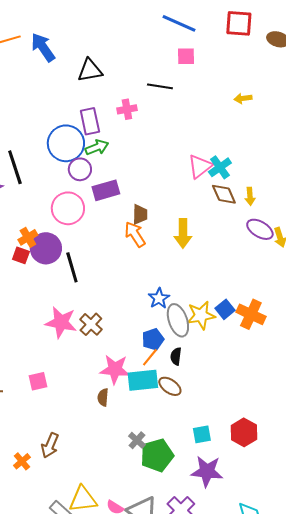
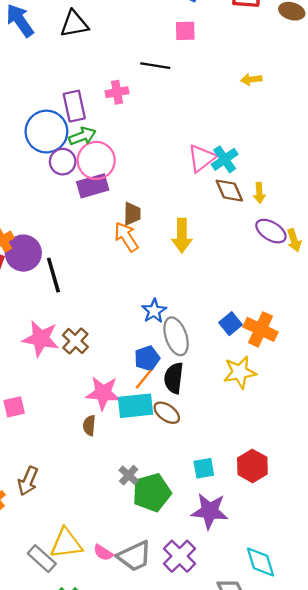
black triangle: (90, 70) -> (74, 24), moved
pink circle: (68, 208) -> (96, 160), moved
yellow star: (201, 315) -> (240, 372), moved
black semicircle: (176, 356) -> (174, 378), size x1.5

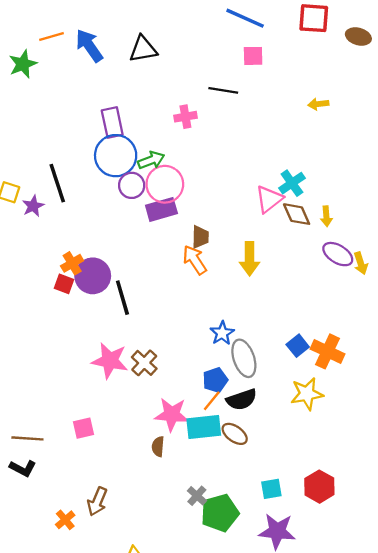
purple rectangle: (74, 106) -> (112, 122), moved
pink triangle: (201, 158) -> (269, 199), moved
black semicircle: (174, 378) -> (242, 400), turned -116

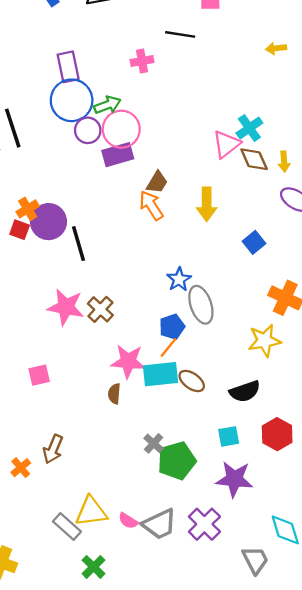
brown trapezoid: (200, 237) -> (157, 182), turned 30
blue square: (298, 346) -> (254, 242), moved
black semicircle: (242, 400) -> (245, 391), moved

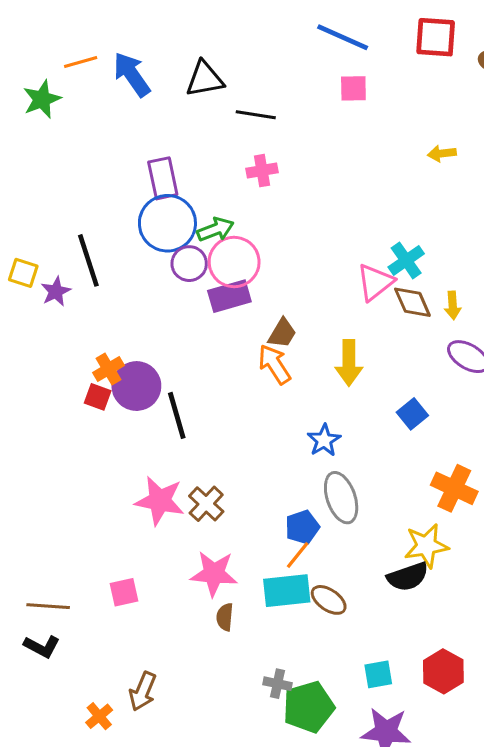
black line: (180, 34) -> (256, 115), moved
blue star: (179, 279) -> (324, 440), moved
pink star: (128, 361) -> (214, 574), moved
black semicircle: (245, 391) -> (408, 577), moved
gray cross: (154, 443) -> (278, 684), turned -30

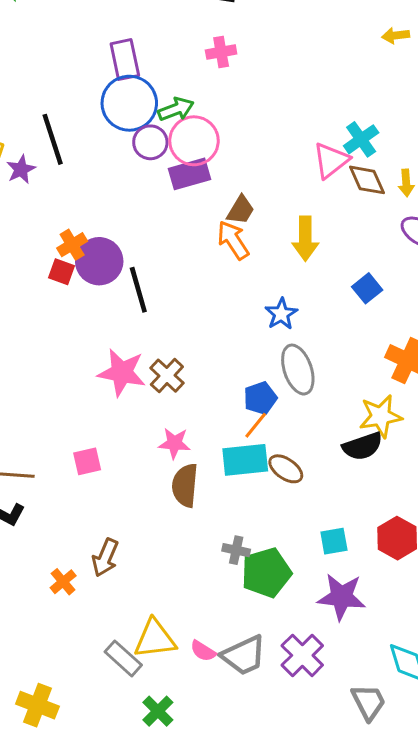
pink star: (214, 574) -> (174, 443), size x0.7
brown semicircle: (225, 617) -> (185, 485), size x1.6

